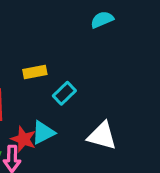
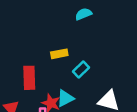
cyan semicircle: (102, 20) -> (83, 14), moved

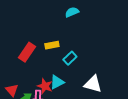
red rectangle: (29, 78) -> (27, 52), moved, turned 36

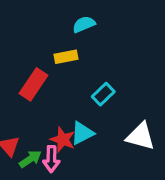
cyan semicircle: (72, 12) -> (84, 24), moved
yellow rectangle: (52, 45) -> (66, 57), moved

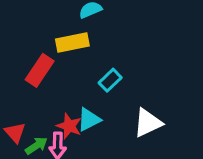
yellow rectangle: (66, 57) -> (72, 42), size x1.4
white triangle: (141, 136) -> (148, 123), turned -40

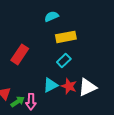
yellow rectangle: (72, 42) -> (66, 37), moved
red star: (69, 126) -> (69, 86), moved

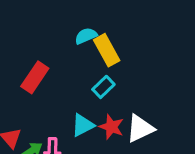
cyan semicircle: (52, 16) -> (86, 36), moved
yellow rectangle: (66, 37) -> (107, 50), turned 72

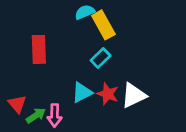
red rectangle: (35, 77) -> (39, 49), turned -36

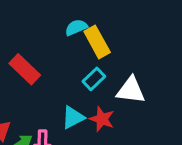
red rectangle: (39, 49) -> (25, 69), turned -44
white triangle: (134, 95) -> (131, 90), moved, turned 32

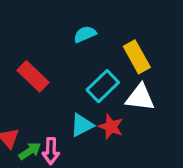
yellow rectangle: (97, 42) -> (137, 57), moved
cyan rectangle: (94, 79) -> (103, 86), size x1.4

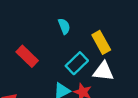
cyan semicircle: (85, 34) -> (64, 26), turned 91

